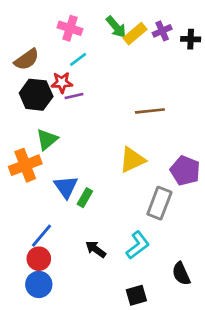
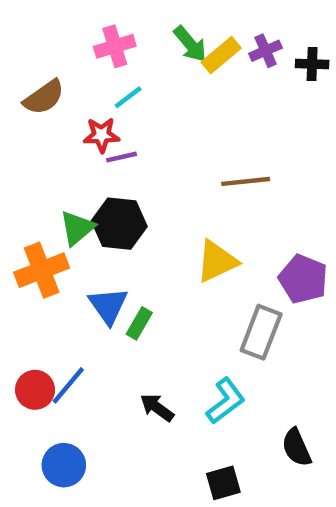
pink cross: (70, 28) -> (115, 46), turned -35
black hexagon: (36, 95) -> (119, 224), moved
red circle: (39, 259) -> (35, 390), moved

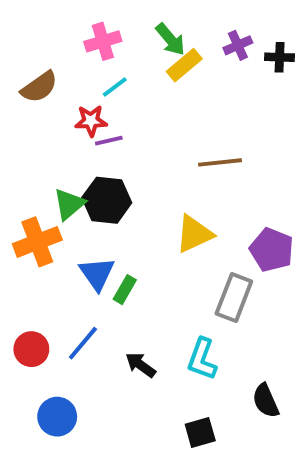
yellow rectangle: (221, 55) -> (184, 65), moved
blue line: (68, 385) -> (83, 343), moved
cyan L-shape: (226, 401) -> (202, 359), turned 147

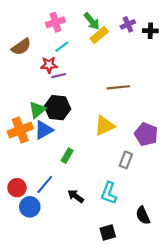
blue triangle: (97, 274) -> (44, 130), moved, turned 36
gray rectangle: (234, 297) -> (126, 160), size x0.7
blue circle: (57, 417) -> (30, 207), moved

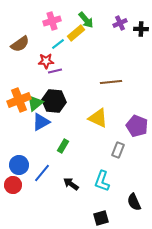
yellow rectangle: (99, 35) -> (76, 33), moved
yellow triangle: (104, 126) -> (98, 118), turned 50
orange cross: (20, 130) -> (19, 100), moved
red circle: (17, 188) -> (13, 185), moved
blue circle: (30, 207) -> (19, 165), moved

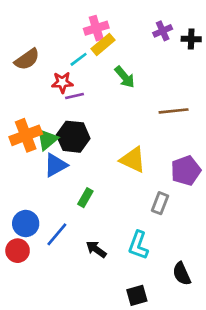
green arrow: (86, 20) -> (125, 77), moved
pink cross: (52, 21) -> (96, 28), moved
brown line: (111, 82) -> (174, 111), moved
purple pentagon: (137, 126) -> (186, 171), turned 30

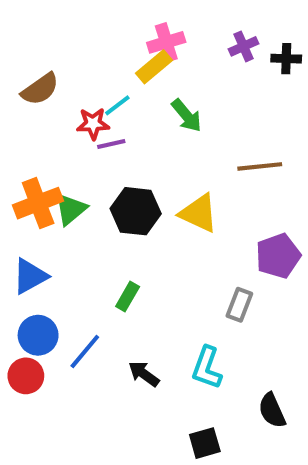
pink cross: (96, 28) -> (166, 42), moved
cyan line: (79, 59) -> (117, 105), moved
black hexagon: (73, 137) -> (136, 211), moved
yellow triangle: (133, 160) -> (199, 213), moved
blue triangle: (56, 165) -> (30, 276), moved

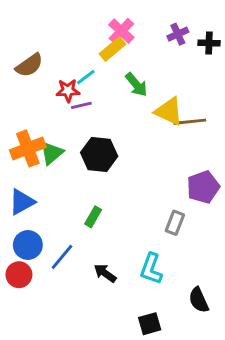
pink cross: (166, 42) -> (121, 31), turned -30
yellow triangle: (199, 213) -> (169, 111), moved

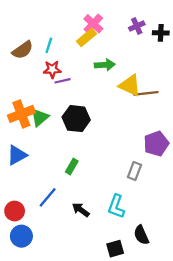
cyan line: (86, 77) -> (49, 45), moved, turned -35
green arrow: (136, 85) -> (105, 65), turned -54
blue circle: (28, 245) -> (21, 236), moved
black semicircle: (199, 300) -> (141, 235), moved

